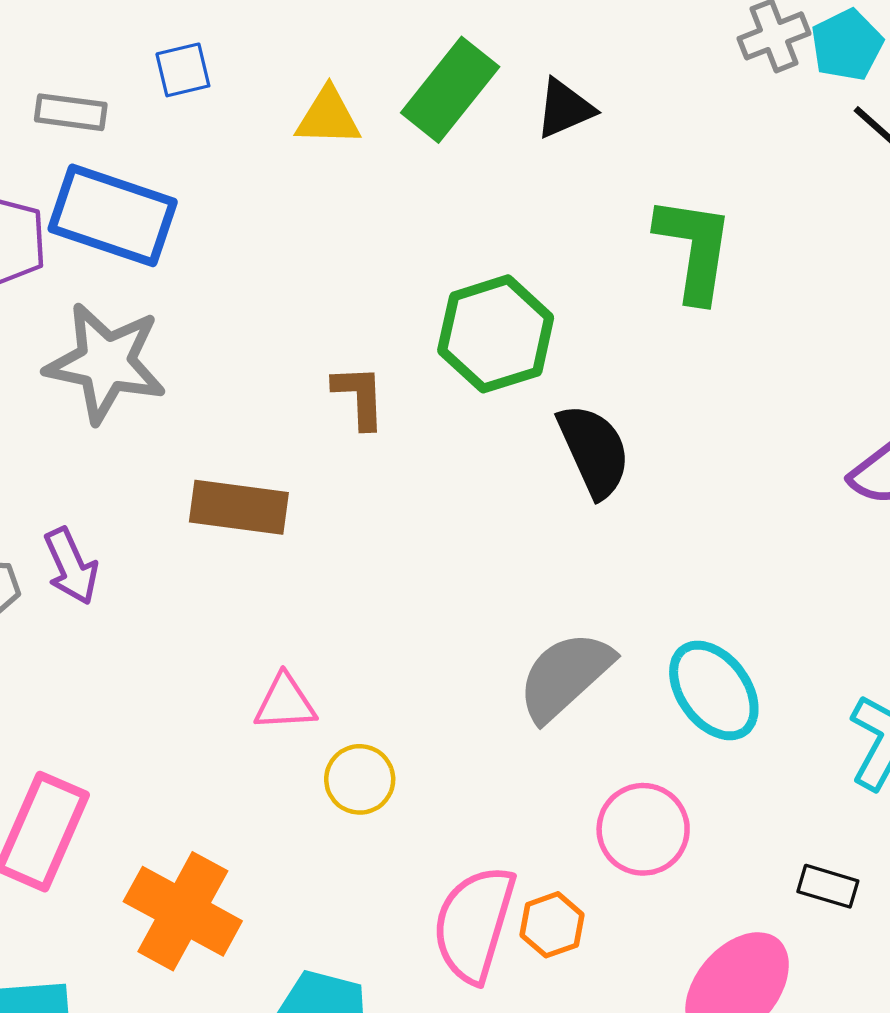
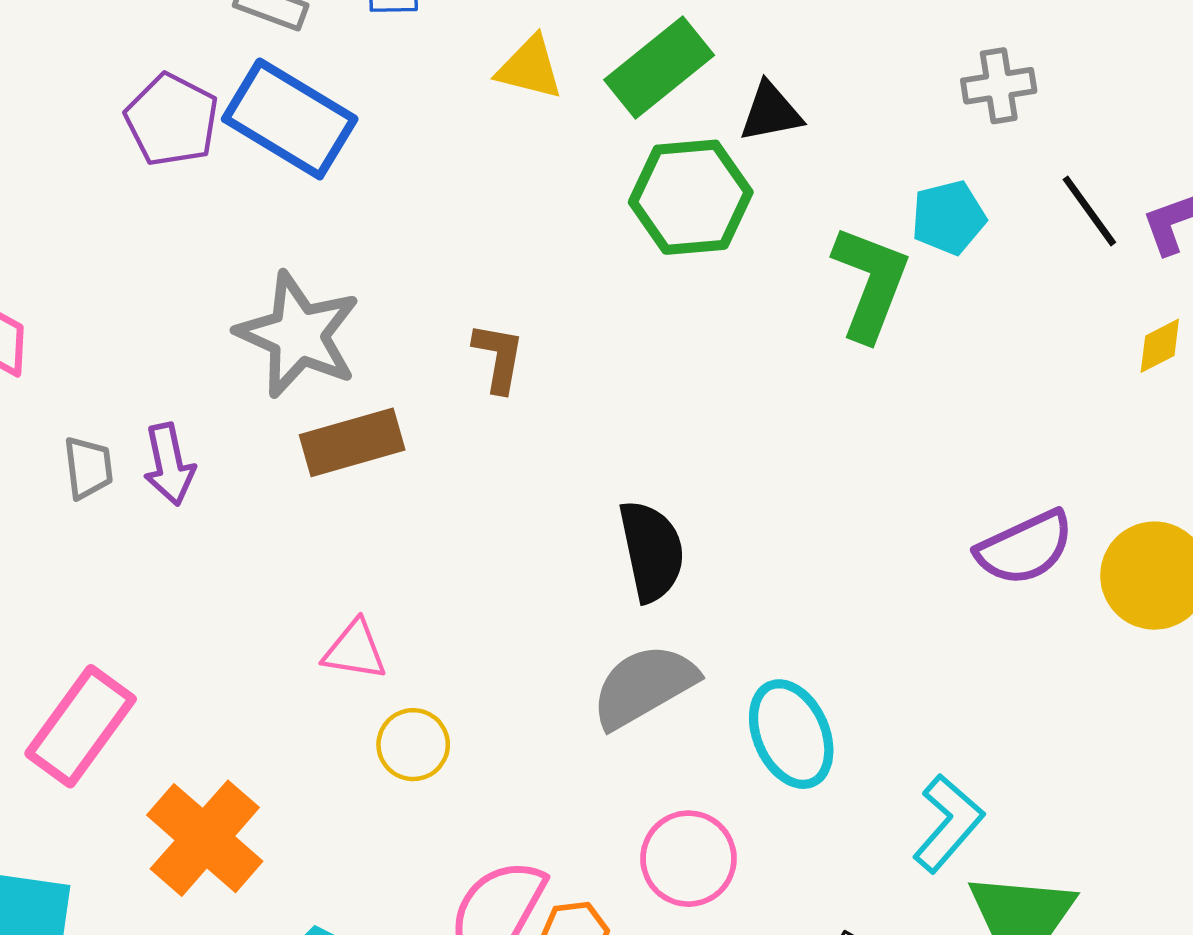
cyan pentagon: (847, 45) -> (948, 218), moved
green hexagon: (496, 334) -> (691, 197), moved
gray star: (106, 363) -> (298, 335), moved
black semicircle: (594, 451) -> (652, 551), moved
brown rectangle: (239, 507) -> (352, 442), turned -36

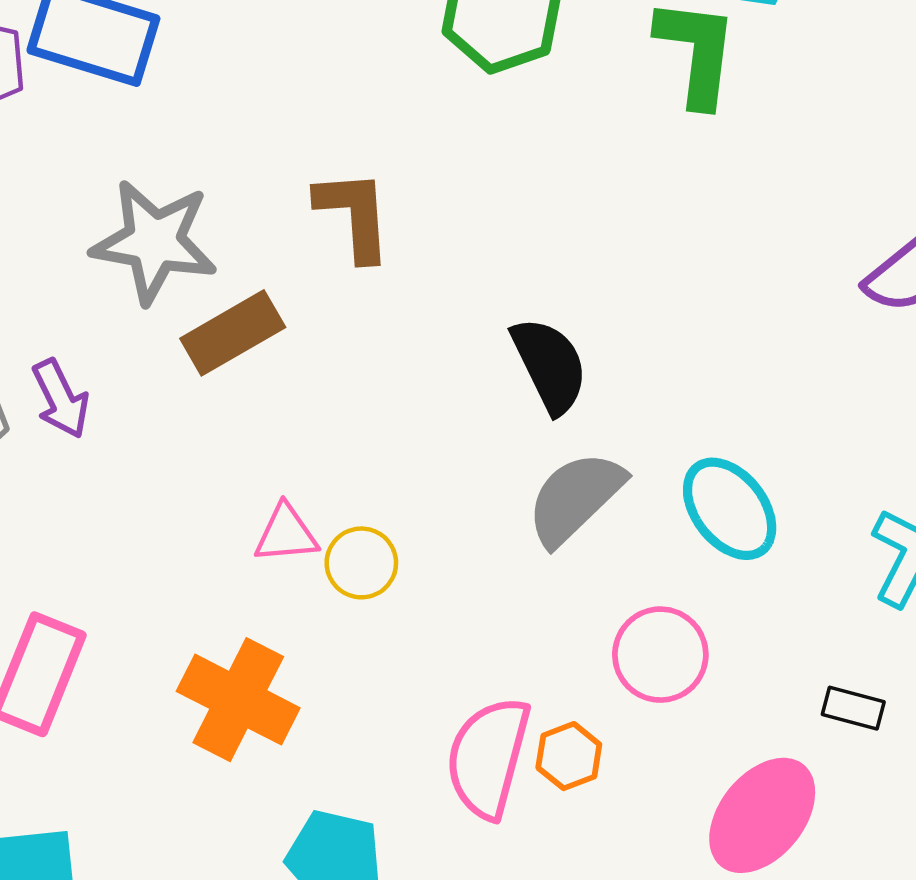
brown L-shape: (498, 357) -> (354, 215), size x1.4
yellow circle: (413, 745) -> (361, 563), moved
orange cross: (205, 838) -> (238, 700), moved

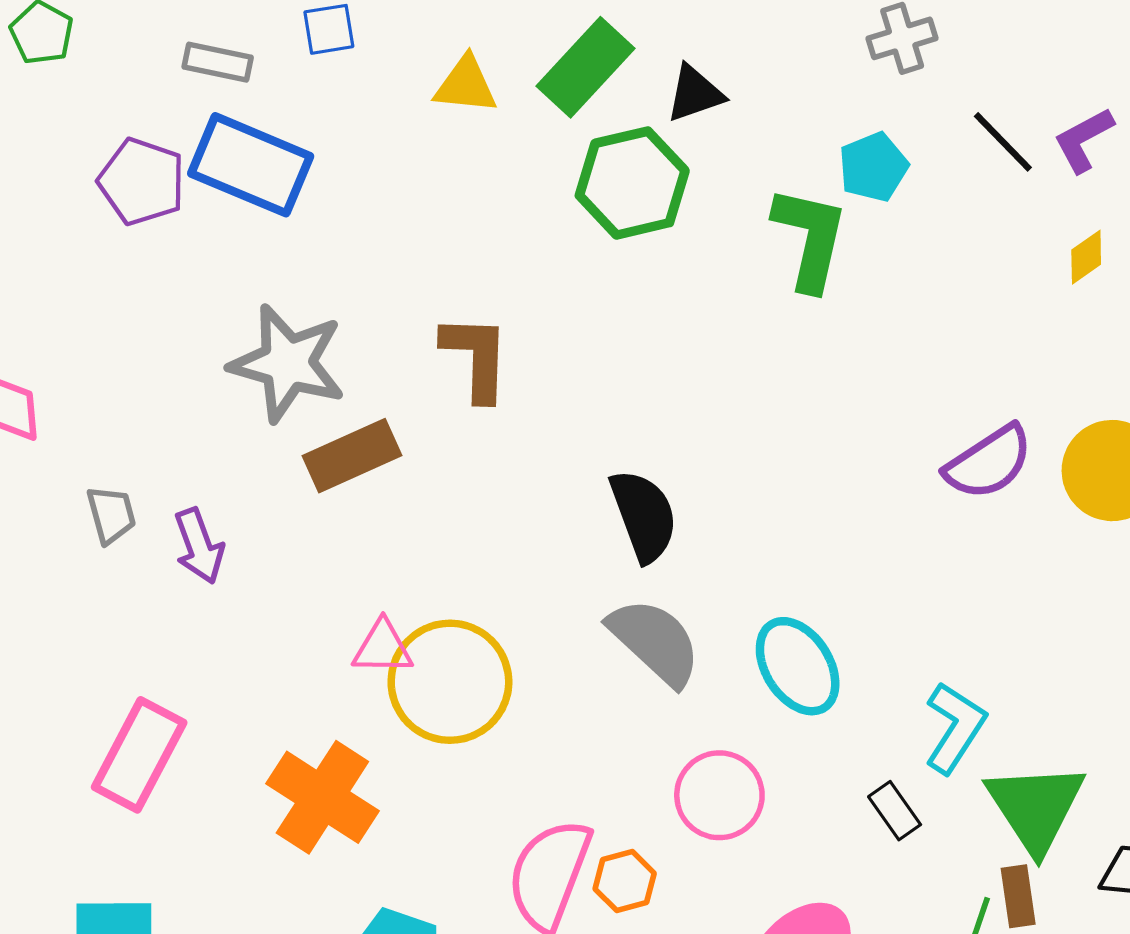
purple arrow: (61, 399) -> (199, 546), moved
gray semicircle: (575, 498) -> (655, 642), turned 81
yellow circle: (361, 563) -> (450, 682), size x1.8
black rectangle: (853, 708) -> (895, 811), moved, turned 34

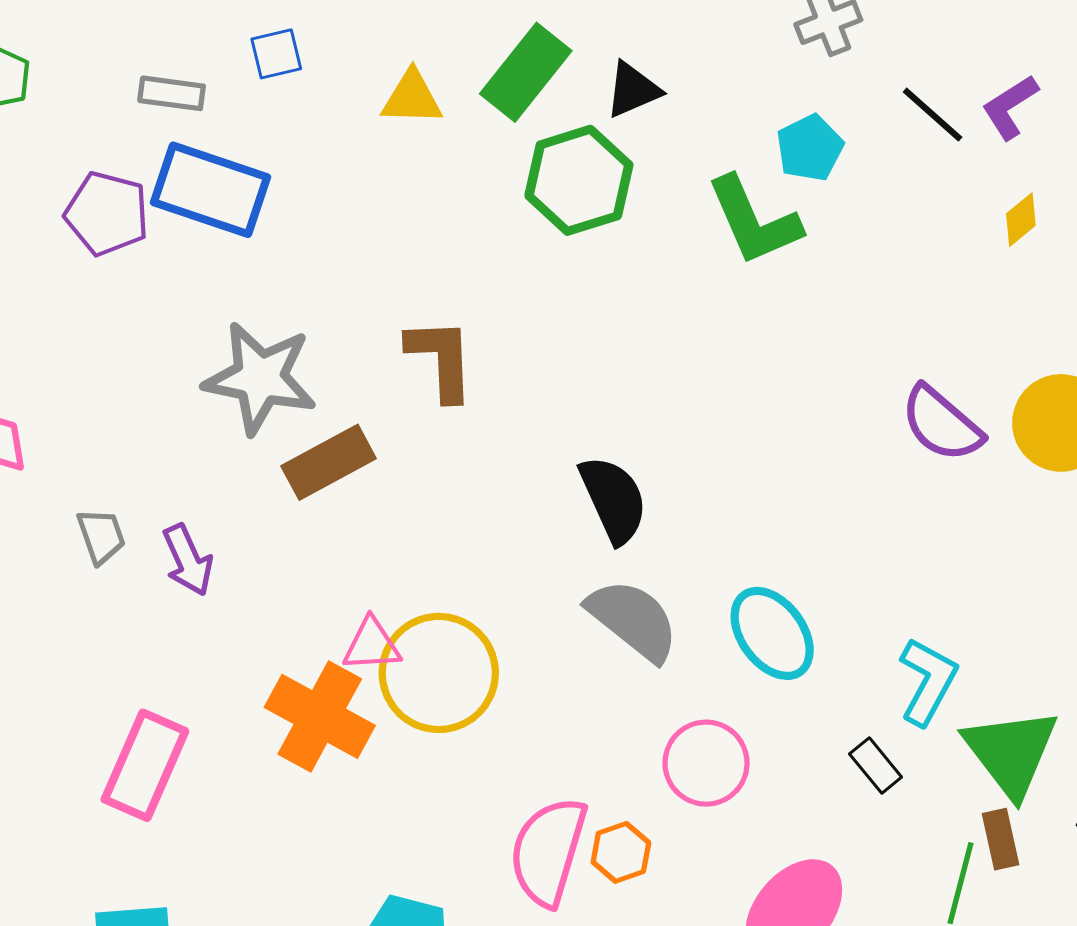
green L-shape: (810, 238) -> (754, 221), turned 148
purple semicircle: (989, 462) -> (942, 424), turned 78
orange cross: (322, 797) -> (320, 716), moved

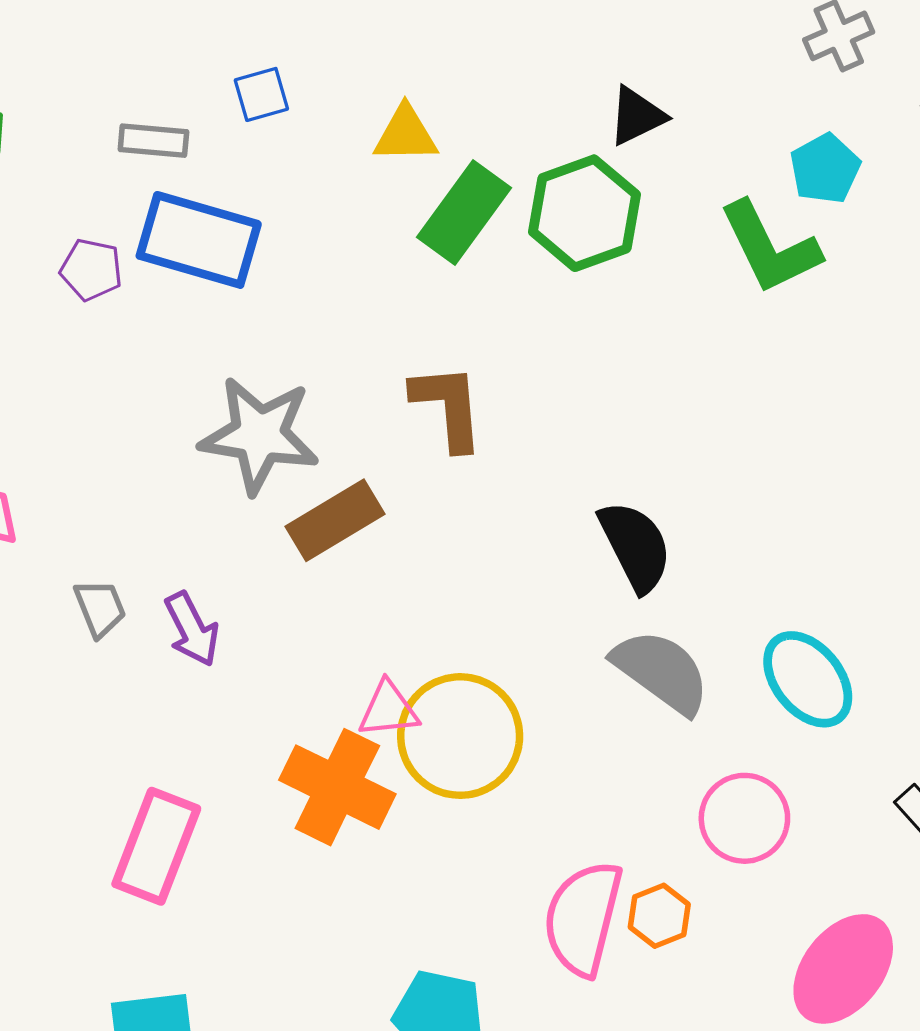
green rectangle: (526, 72) -> (464, 213), moved
purple pentagon: (107, 214) -> (91, 270), size x0.7

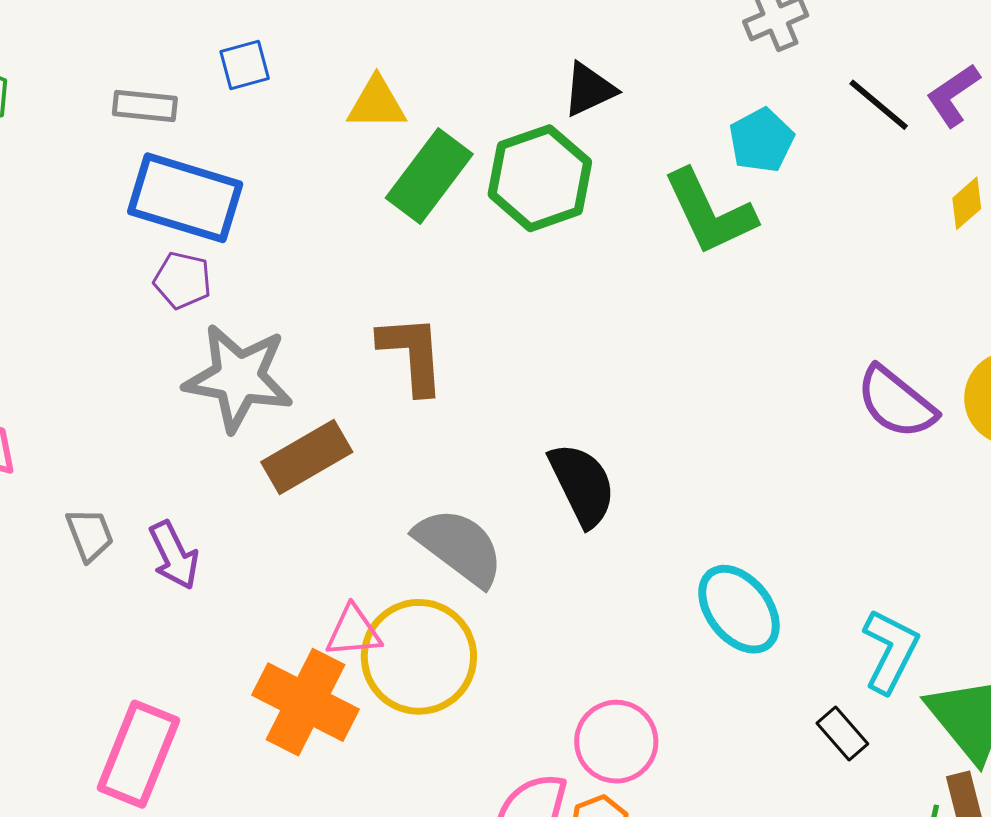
purple pentagon: (91, 270) -> (183, 280), moved
gray semicircle: (661, 671) -> (459, 547), moved
pink circle: (744, 818) -> (616, 742), moved

